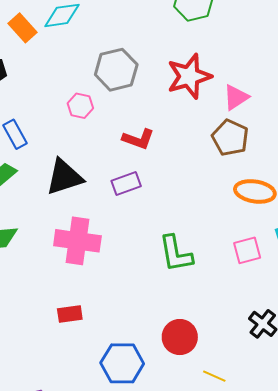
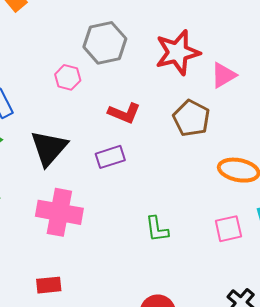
brown pentagon: (230, 138) -> (191, 118), moved
black triangle: (64, 177) -> (49, 148), turned -33
green L-shape: (176, 254) -> (157, 229), size x0.7

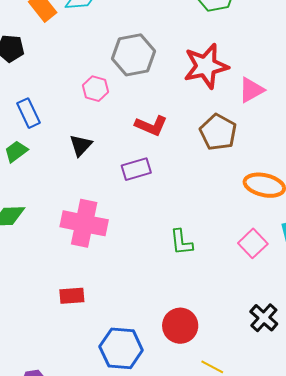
black triangle: (49, 148) -> (81, 145), moved, size x0.6
pink square: (228, 229) -> (253, 243), turned -32

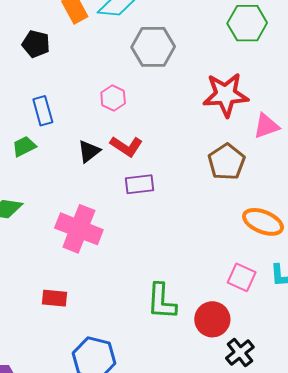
gray hexagon: (133, 55) -> (153, 47), moved
red L-shape: (151, 126) -> (126, 146), moved
green L-shape: (181, 242) -> (162, 301), moved, size x1.4
pink square: (253, 243) -> (242, 277), turned -32
red circle: (180, 326) -> (212, 319), moved

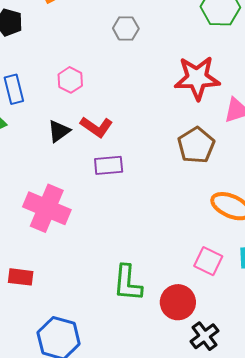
gray hexagon: (153, 47) -> (126, 28), size x0.6
pink hexagon: (113, 98) -> (70, 80), moved

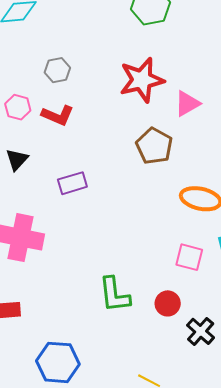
gray hexagon: (126, 28) -> (57, 70), moved
red L-shape: (96, 127) -> (58, 115), moved
red circle: (178, 302) -> (168, 303), size x0.7

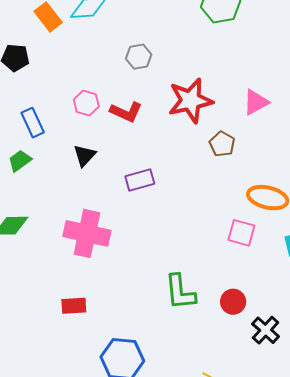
gray hexagon: (57, 70) -> (139, 57), moved
red star: (142, 80) -> (190, 101), moved
brown pentagon: (154, 146) -> (222, 144), size x0.7
pink square: (189, 257) -> (241, 233), moved

